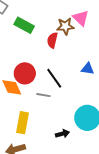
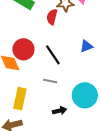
blue triangle: (88, 69) -> (86, 46), turned -32
gray line: (43, 95) -> (50, 81), moved

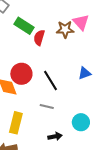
red semicircle: (52, 17) -> (39, 38), moved
cyan circle: (85, 95) -> (81, 122), size x0.7

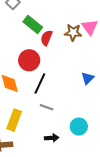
blue triangle: (84, 73) -> (88, 78), turned -32
red circle: (21, 74) -> (29, 60), moved
black line: (51, 81) -> (40, 83), moved, turned 50

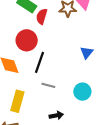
cyan circle: (79, 127) -> (82, 92), moved

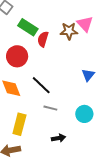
red circle: (27, 40) -> (17, 56), moved
black line: (40, 62) -> (41, 85), turned -65

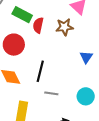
brown star: (69, 31) -> (64, 27), moved
black line: (41, 85) -> (40, 71), turned 65

